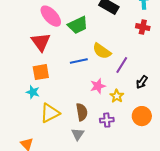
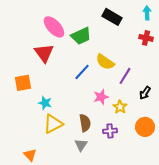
blue line: (79, 61) -> (82, 72), turned -36
orange square: (41, 72) -> (23, 83), moved
cyan star: (33, 92) -> (45, 103), moved

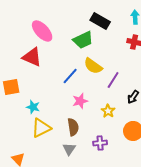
green trapezoid: (81, 36) -> (83, 40), moved
red triangle: (44, 53) -> (32, 57), turned -30
pink star: (101, 97) -> (80, 101), moved
purple cross: (110, 131) -> (100, 143), moved

